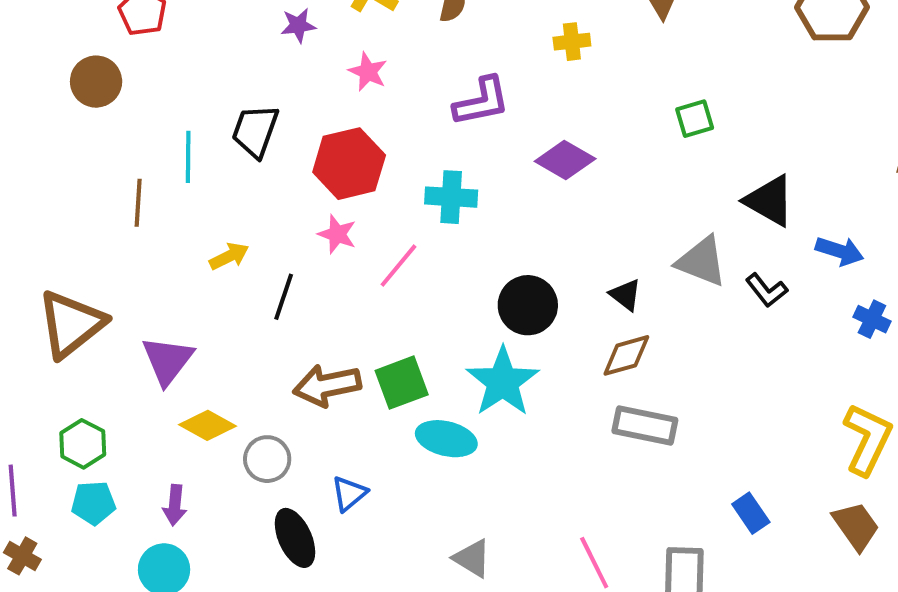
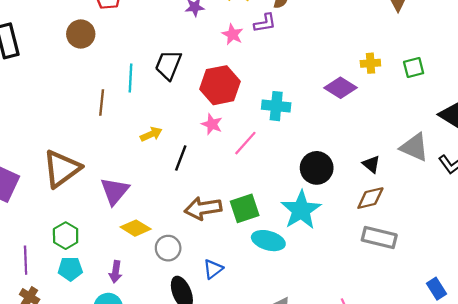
yellow cross: (572, 42) -> (370, 63), moved
purple L-shape: (482, 102) -> (265, 23), moved, size x0.7

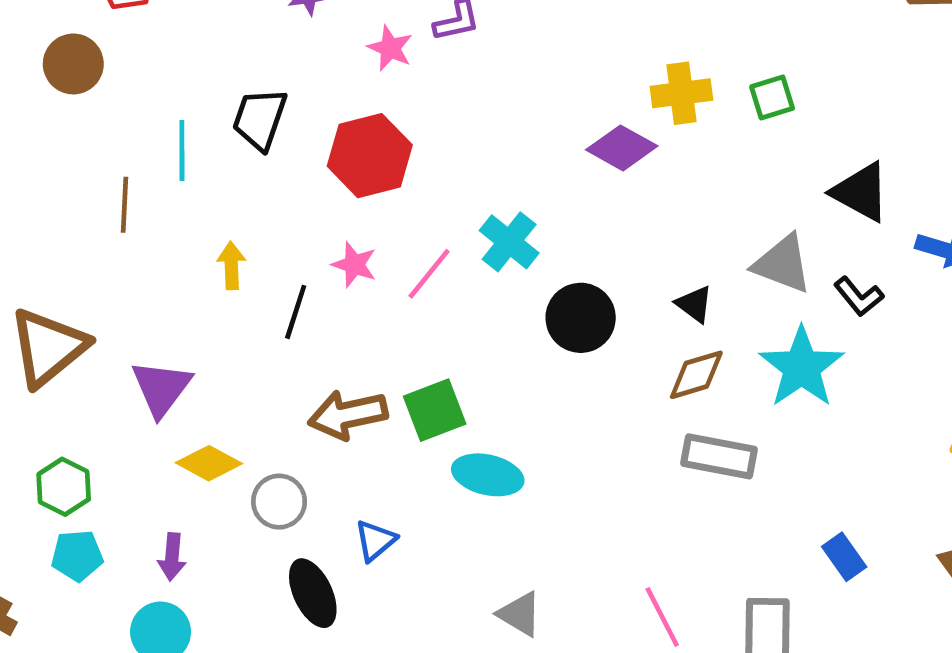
yellow cross: (370, 63) -> (681, 93), size x1.4
cyan cross: (276, 106) -> (509, 242), moved, turned 36
pink star: (212, 124) -> (354, 265), moved
yellow arrow: (151, 134) -> (231, 266), turned -65
cyan star: (301, 210) -> (802, 367), moved

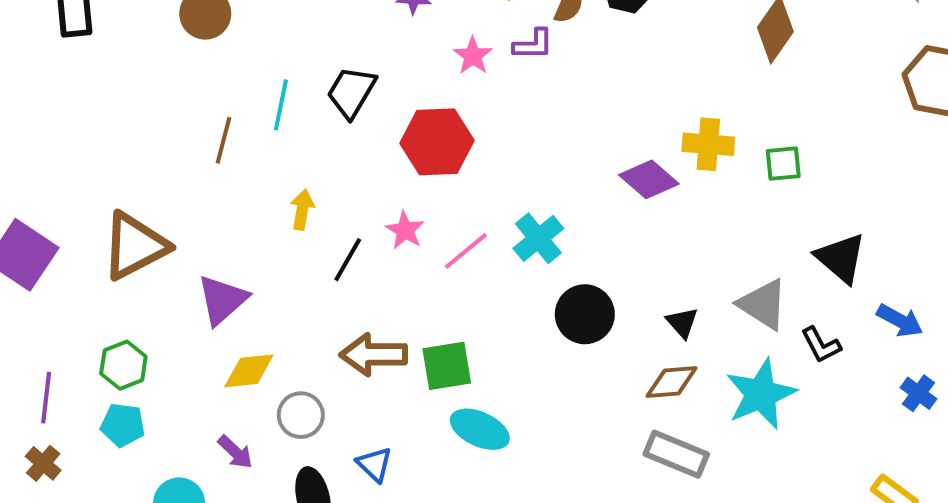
yellow diamond: (209, 463) -> (249, 371), turned -46
blue triangle: (375, 540) -> (374, 464), turned -48
purple arrow: (172, 557) -> (235, 452), moved, turned -63

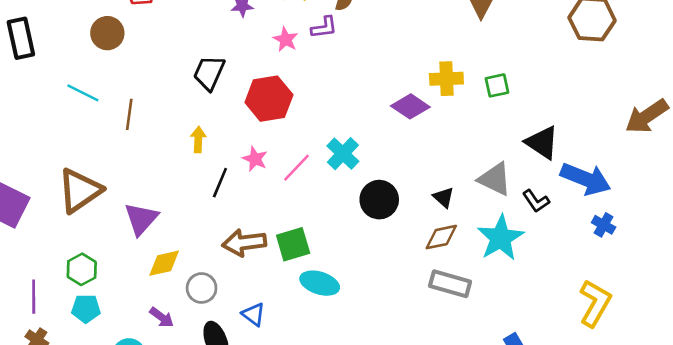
cyan line: (281, 105) -> (83, 93), moved, turned -68
yellow arrow: (302, 210) -> (198, 139), moved
blue arrow: (900, 321) -> (586, 179), size x1.6

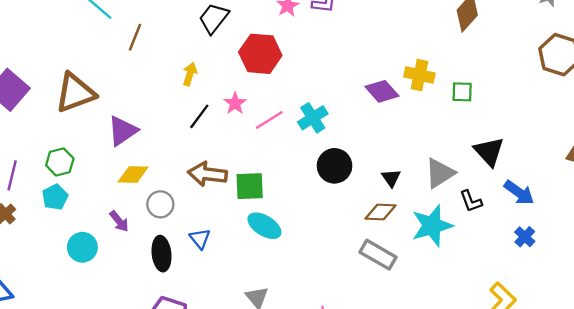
gray triangle: (495, 179) -> (440, 173), turned 48
blue arrow: (586, 179) -> (519, 193), size x0.7
cyan pentagon: (86, 309) -> (55, 197), turned 30

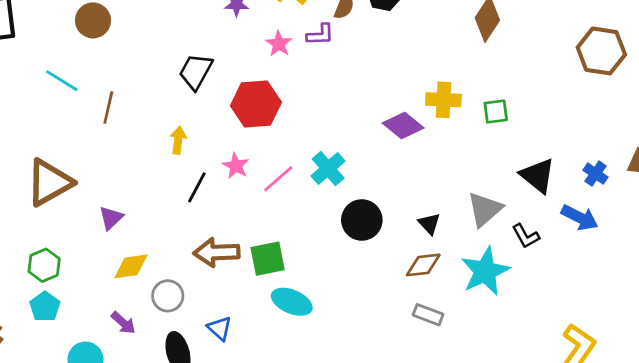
purple triangle: (123, 131) -> (111, 218), size x0.7
blue cross: (525, 237) -> (596, 174), moved
gray rectangle: (378, 255) -> (428, 315), size x0.7

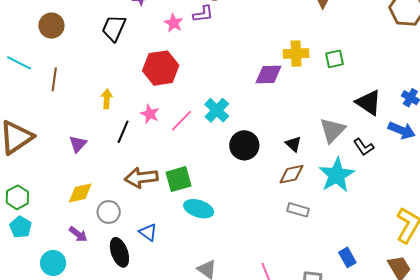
brown circle: (93, 20) -> (51, 26), moved
black trapezoid: (196, 72) -> (114, 28), moved
purple diamond: (403, 125) -> (268, 75), turned -36
purple triangle: (111, 218) -> (78, 144), moved

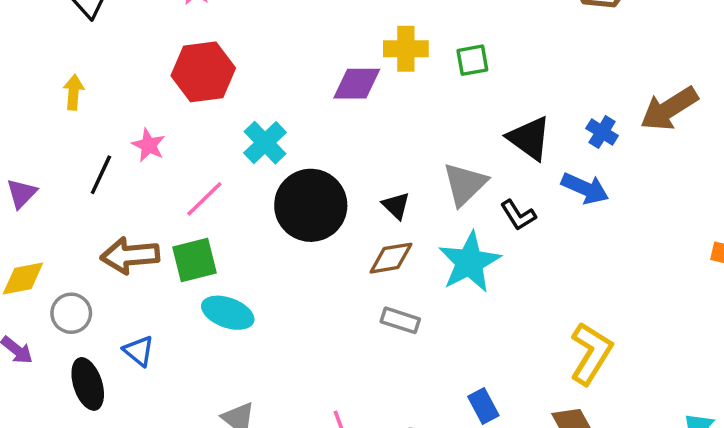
red hexagon: (161, 68) -> (203, 72), moved
yellow arrow: (107, 99) -> (74, 92), moved
pink line: (181, 121) -> (204, 199), moved
black circle: (244, 145) -> (311, 205), size x1.4

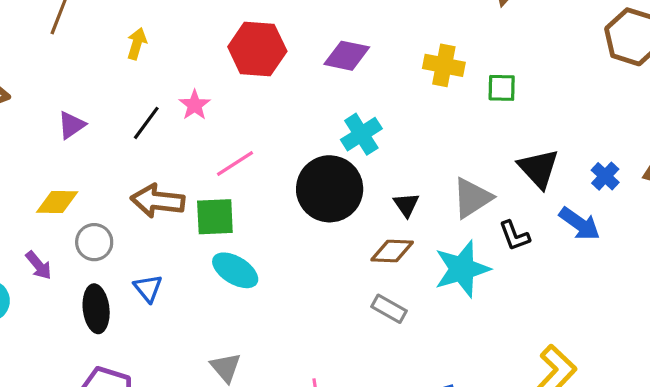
purple diamond: (357, 84) -> (347, 56), moved
cyan cross: (265, 143) -> (361, 134), moved

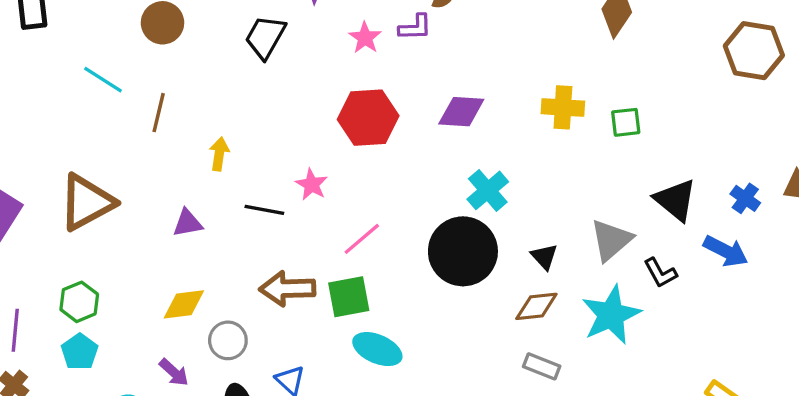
yellow arrow: (137, 44) -> (219, 154), moved
black line: (146, 123) -> (264, 210), turned 72
purple triangle: (71, 125) -> (188, 223), turned 32

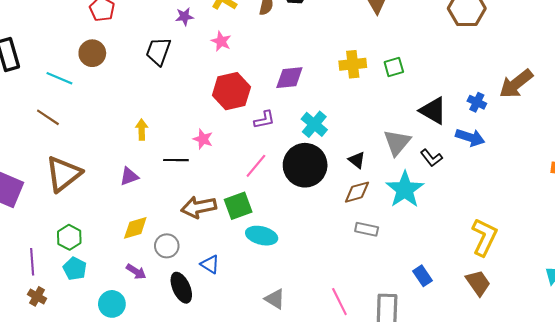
purple L-shape: (415, 27) -> (264, 120), moved
cyan line: (103, 80) -> (59, 78), moved
brown line: (159, 113) -> (48, 117), moved, turned -60
pink line: (362, 239) -> (256, 166), moved

